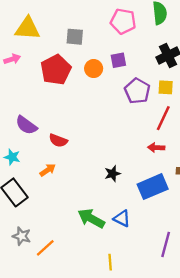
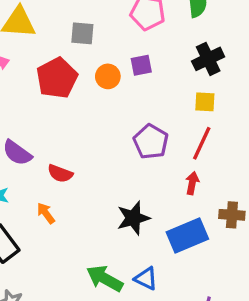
purple pentagon: (137, 91) -> (151, 142), moved
red arrow: (156, 148) -> (192, 183), turned 98
orange arrow: (48, 170) -> (46, 213), turned -91
black star: (113, 174) -> (133, 218), size x1.5

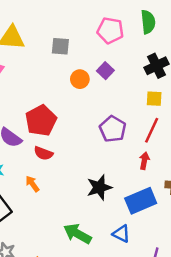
purple square: (141, 65) -> (105, 71), turned -35
red pentagon: (57, 78) -> (41, 120), moved
blue triangle: (146, 278) -> (121, 234), moved

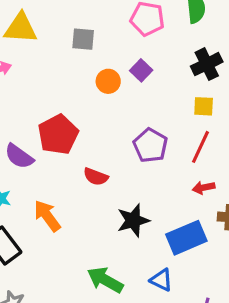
red semicircle: (43, 153) -> (96, 177), moved
red arrow: (144, 161) -> (204, 188), moved, turned -112
orange arrow: (32, 184) -> (47, 216), size x1.5

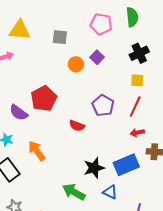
red semicircle: (96, 177) -> (77, 126), moved
black star: (133, 220) -> (94, 168), moved

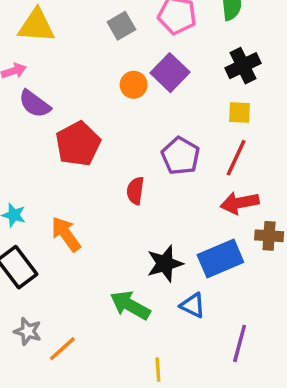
gray square: (60, 37) -> (121, 26), moved, turned -35
purple square: (97, 57) -> (170, 73), size x1.5
purple semicircle: (19, 113) -> (35, 104), moved
red semicircle: (77, 126) -> (135, 191), turned 77
red arrow: (137, 133) -> (240, 203), size x1.5

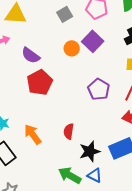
purple semicircle: (35, 104) -> (31, 55), moved
red semicircle: (135, 191) -> (69, 131), moved
blue triangle: (193, 305) -> (95, 175), moved

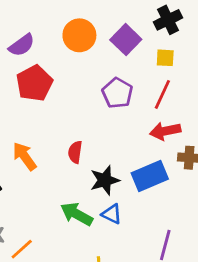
purple square: (93, 41) -> (126, 40), moved
orange circle: (72, 48) -> (79, 35), size x1.5
purple semicircle: (31, 55) -> (22, 45), turned -72

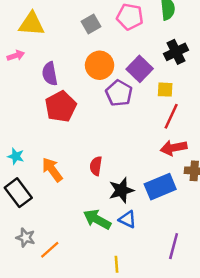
purple semicircle: (22, 45) -> (50, 74), turned 115
yellow square: (165, 58) -> (165, 90), moved
purple pentagon: (117, 93) -> (119, 93), moved

